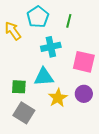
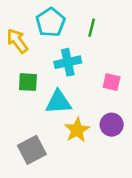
pink square: (84, 62) -> (112, 82), size x0.6
green square: (19, 87) -> (28, 82), moved
gray square: (24, 113) -> (32, 150), turned 30

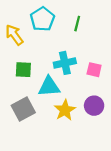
cyan cross: (68, 62) -> (65, 63), moved
gray square: (32, 150) -> (23, 109), moved

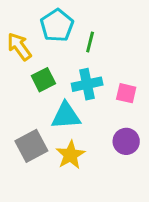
green line: (77, 24) -> (90, 42), moved
green square: (23, 70) -> (43, 80), moved, turned -30
yellow star: (65, 110) -> (70, 155), moved

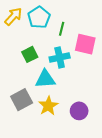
yellow arrow: (19, 47) -> (13, 16), moved, turned 78
pink square: (126, 93) -> (85, 44), moved, size x1.5
purple circle: (126, 141) -> (79, 111), moved

